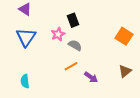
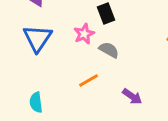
orange line: (71, 66) -> (88, 80), moved

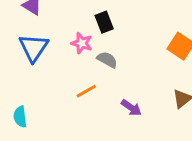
pink star: (84, 34) -> (82, 43), turned -30
cyan semicircle: (36, 102) -> (20, 117), moved

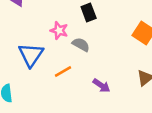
black rectangle: (104, 22) -> (89, 12), moved
blue triangle: (34, 48) -> (31, 55), moved

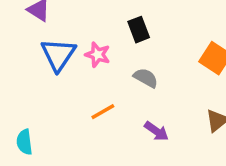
gray semicircle: (81, 45) -> (146, 78), moved
blue triangle: (31, 55) -> (58, 55), moved

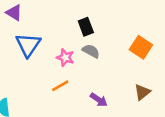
pink star: (98, 55) -> (65, 58), moved
gray semicircle: (146, 78) -> (91, 51), moved

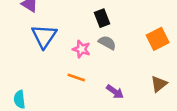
orange square: (141, 47) -> (158, 39), turned 30
orange line: (60, 86) -> (76, 77), turned 48

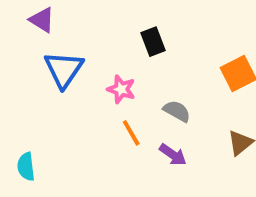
gray semicircle: (107, 43) -> (177, 111), moved
orange line: (76, 77) -> (131, 133), moved, turned 42

